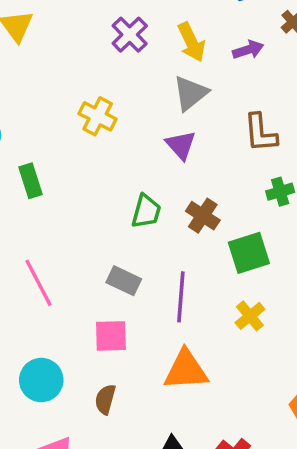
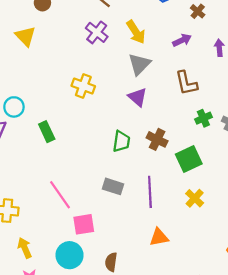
purple arrow: (248, 50) -> (182, 40), moved
pink square: (111, 336) -> (84, 224), moved
orange triangle: (186, 370) -> (159, 237), size x0.7

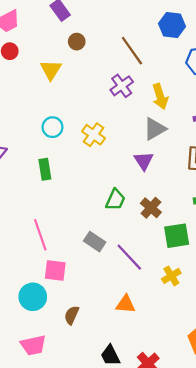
cyan circle: (14, 107) -> (52, 127), moved
purple line: (150, 192) -> (129, 257), turned -56

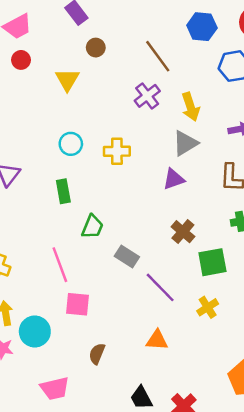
yellow cross: (94, 135) -> (117, 151), turned -35
purple triangle: (144, 161) -> (174, 179), turned 45
green trapezoid: (115, 200) -> (92, 227), moved
gray rectangle: (95, 242) -> (127, 257), moved
cyan circle: (33, 297) -> (35, 331), moved

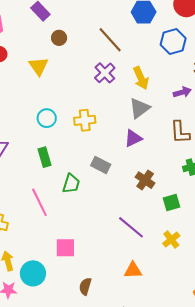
gray rectangle: (127, 257) -> (101, 165), moved
green square: (212, 262) -> (172, 203), size x0.7
pink line: (60, 265) -> (39, 202), moved

